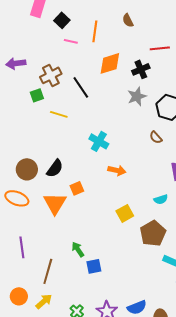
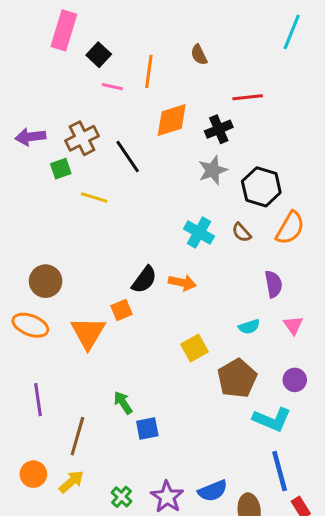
purple arrow: (16, 63) -> (30, 137), moved
cyan cross: (99, 141) -> (199, 232), moved
black semicircle: (55, 168) -> (144, 280), moved

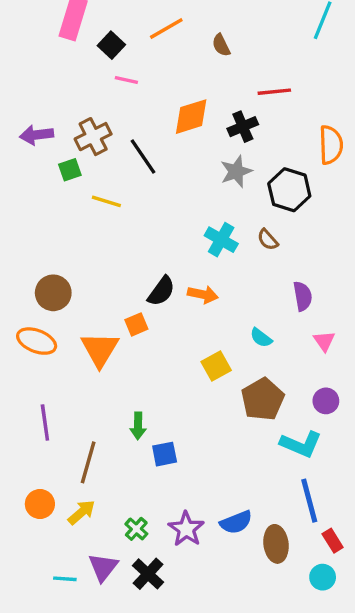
orange line: (149, 71) -> (166, 28), moved, turned 52
orange semicircle: (290, 228) -> (331, 145), moved, turned -32
cyan semicircle: (249, 327) -> (261, 338), moved, turned 55
green arrow: (123, 403) -> (138, 426), turned -145

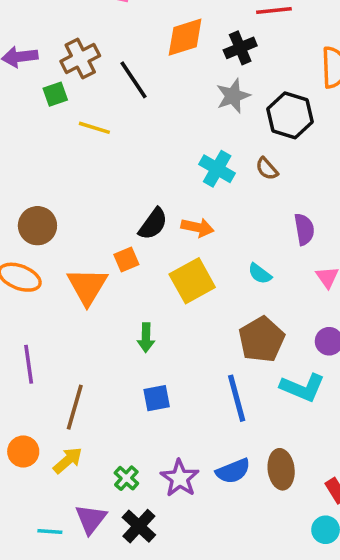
yellow square: (216, 366) -> (192, 281), moved, size x1.4
green arrow: (138, 426) -> (146, 338), moved
blue line: (309, 501) -> (237, 398), moved
brown ellipse: (276, 544) -> (281, 469), moved

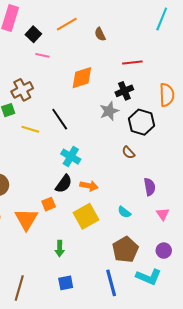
black cross: (240, 48) -> (124, 91), moved
black line: (133, 80) -> (60, 119), moved
cyan cross: (217, 169) -> (71, 157), moved

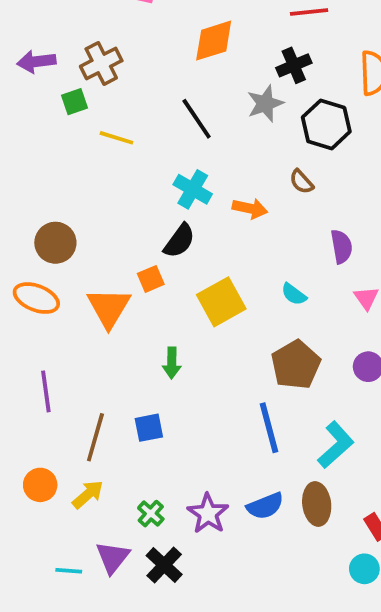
black line: (60, 119) -> (197, 119), moved
orange arrow: (89, 186) -> (250, 208), moved
cyan L-shape: (149, 277) -> (336, 445), moved, turned -65
blue square: (66, 283) -> (149, 428), moved

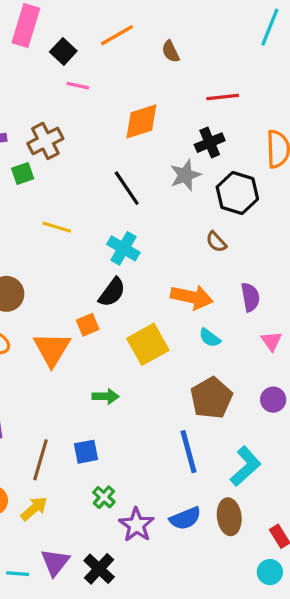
yellow line: (116, 138) -> (57, 227), moved
orange arrow: (250, 208) -> (192, 297), moved, size x1.4
green arrow: (172, 363) -> (106, 396), turned -90
green cross: (151, 514) -> (104, 497), moved

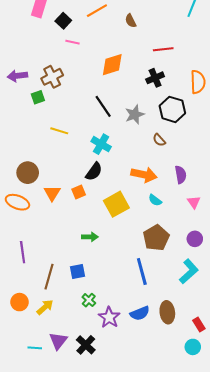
gray star: (185, 175) -> (135, 115), moved
orange triangle: (52, 349) -> (52, 193), moved, size x0.7
cyan L-shape: (245, 466) -> (189, 271), moved

